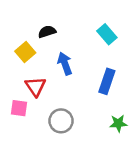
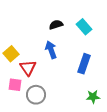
black semicircle: (47, 32) -> (56, 25), moved
yellow square: (25, 52) -> (11, 54), moved
gray circle: (61, 121) -> (36, 95), moved

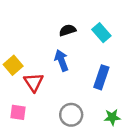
pink square: (15, 85) -> (18, 112), moved
gray circle: (36, 95) -> (71, 115), moved

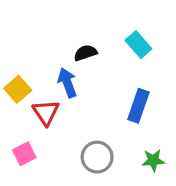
black semicircle: (68, 30) -> (86, 53), moved
blue arrow: (61, 60) -> (67, 83), moved
pink square: (18, 112) -> (24, 154), turned -35

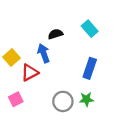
red triangle: (46, 112) -> (30, 73), turned 36
green star: (153, 160) -> (86, 99), moved

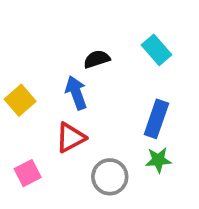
red triangle: (30, 73) -> (71, 138), moved
green star: (86, 99) -> (158, 160), moved

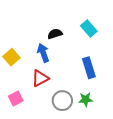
blue rectangle: (156, 119) -> (89, 68), turned -36
green star: (158, 160) -> (86, 99), moved

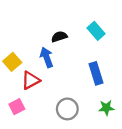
red triangle: (40, 78) -> (31, 80), moved
green star: (86, 99) -> (106, 108), moved

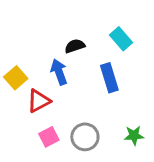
blue rectangle: (96, 73) -> (109, 78), moved
pink square: (17, 107) -> (49, 137), moved

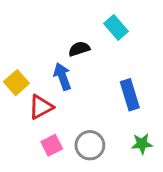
cyan rectangle: (121, 39) -> (116, 27), moved
blue rectangle: (109, 78) -> (130, 95), moved

